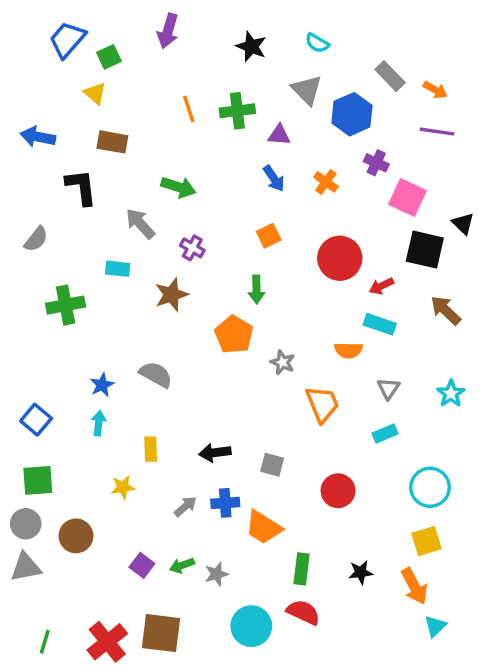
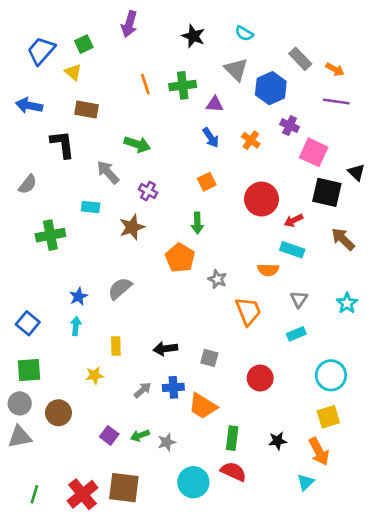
blue trapezoid: (67, 40) -> (41, 51), moved
gray semicircle: (156, 375) -> (120, 289), turned -70
cyan triangle: (435, 626) -> (306, 482), moved

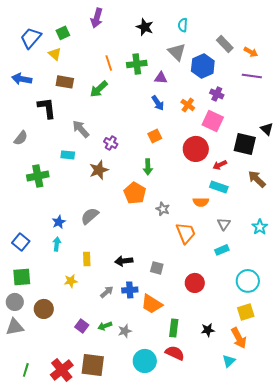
cyan semicircle: (244, 33) -> (183, 25), turned 64
green arrow: (137, 144) -> (99, 89), moved, turned 120
pink square: (314, 152) -> (213, 121), moved

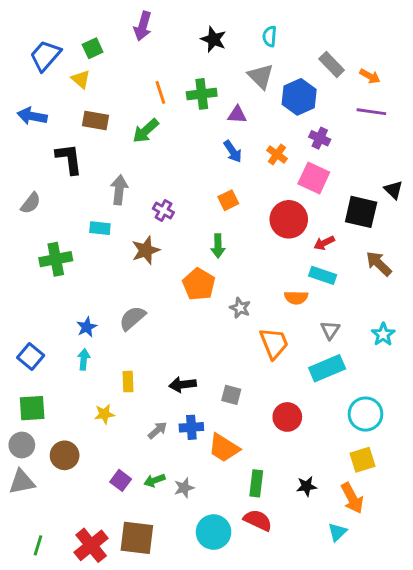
gray arrow: (81, 129) -> (119, 190), turned 48
cyan rectangle: (222, 250) -> (327, 368), size x1.6

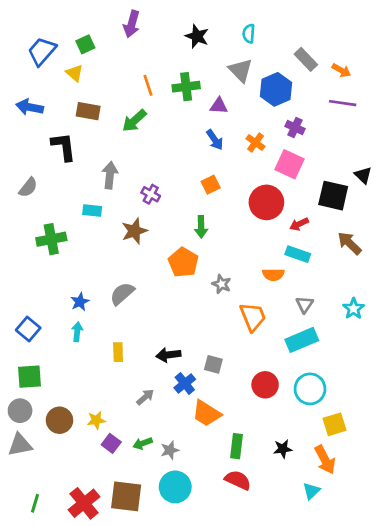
yellow star: (104, 414) -> (96, 420), moved
cyan circle: (365, 414) -> (310, 389), moved
blue cross: (191, 427) -> (185, 383), moved, turned -35
cyan circle: (214, 532) -> (175, 487), moved

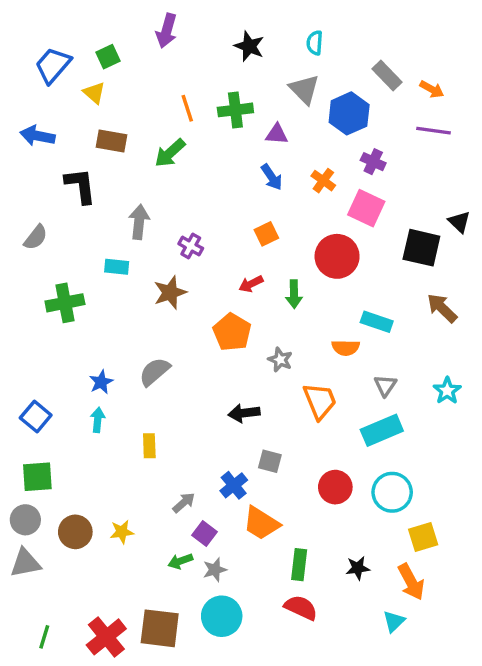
red arrow: (299, 224) -> (251, 284), moved
green arrow: (201, 227) -> (294, 294), moved
black arrow: (168, 355) -> (244, 413), moved
purple square: (111, 443) -> (204, 534), moved

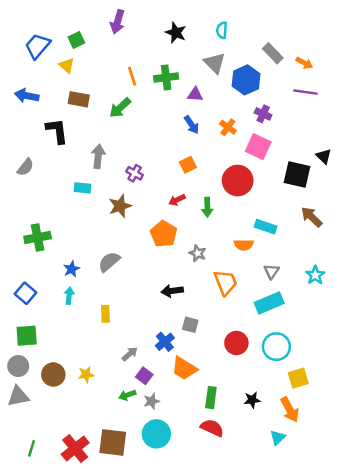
green cross: (65, 303) -> (38, 238), moved

